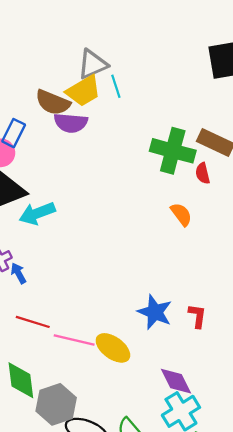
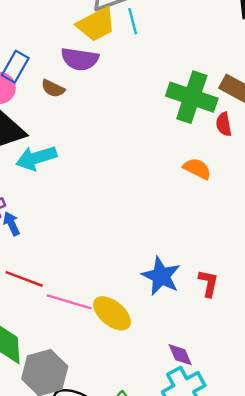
brown semicircle: (53, 102) -> (53, 89), moved, size x0.6
orange semicircle: (181, 214) -> (197, 169), turned -30
purple diamond: (176, 381) -> (180, 355), size x0.7

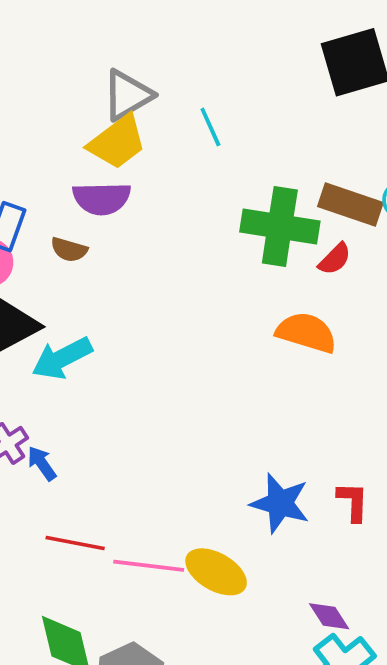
cyan line: (133, 21) -> (210, 127), moved
red semicircle: (224, 124) -> (335, 259), turned -115
orange semicircle: (197, 169) -> (306, 333), size x1.4

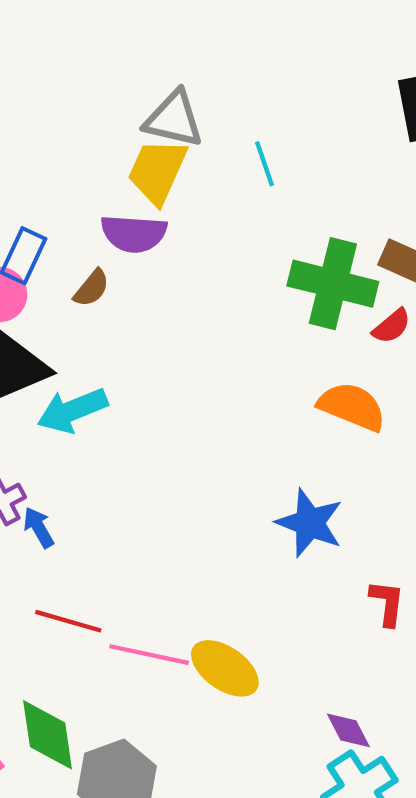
gray triangle: (128, 95) -> (174, 119), turned 38
yellow trapezoid: (117, 142) -> (157, 171), turned 146
brown semicircle: (69, 250) -> (92, 288), turned -72
blue star: (280, 503) -> (310, 523), moved

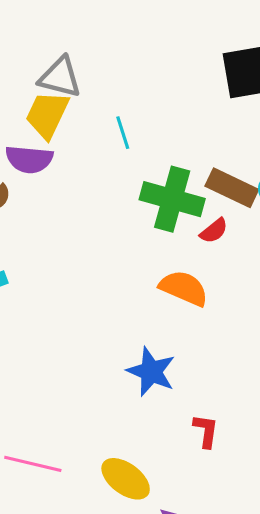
cyan line: (264, 164) -> (123, 133), moved
yellow ellipse: (225, 668) -> (126, 479), moved

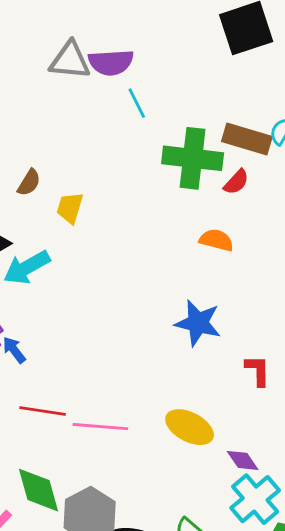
yellow trapezoid: (47, 115) -> (70, 208), moved, size x0.7
purple semicircle: (29, 159) -> (111, 62), moved
orange semicircle: (184, 288) -> (216, 240), size x0.7

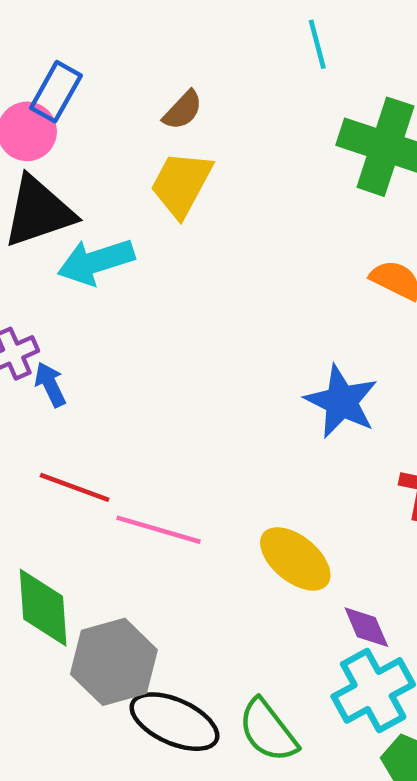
brown semicircle: (29, 183) -> (183, 110), moved
yellow trapezoid: (70, 208) -> (181, 184), size x1.4

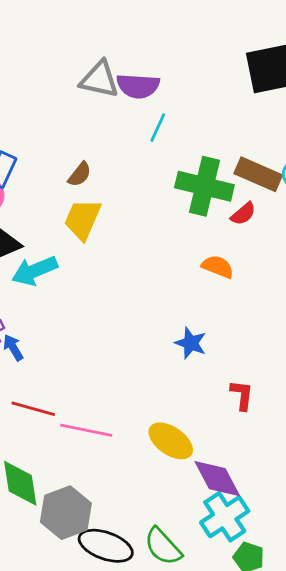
cyan line: (317, 44) -> (158, 128), turned 44
blue star: (341, 401) -> (191, 343), size x0.7
purple diamond: (366, 627) -> (217, 479), size x1.6

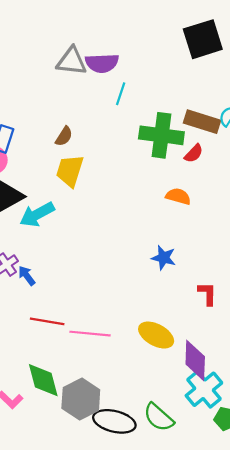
purple diamond: (217, 479) -> (195, 360), turned 36

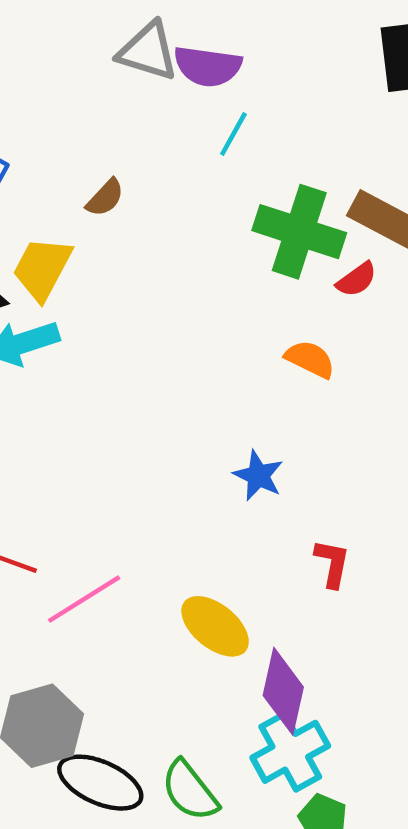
yellow trapezoid: (70, 171) -> (42, 268), moved
pink line: (90, 334) -> (84, 599), turned -48

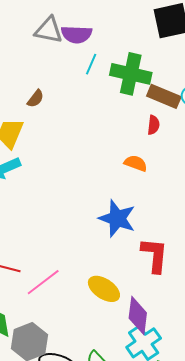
green cross: (299, 232) -> (131, 74), moved
red semicircle: (357, 279) -> (153, 125), turned -42
blue star: (258, 476) -> (117, 218), size x1.6
red L-shape: (332, 563) -> (155, 255), size x1.6

